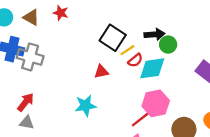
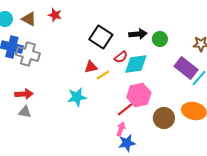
green circle: (168, 45) -> (160, 39), moved
yellow line: (127, 50) -> (103, 75), moved
red arrow: (26, 102) -> (24, 94), turned 48

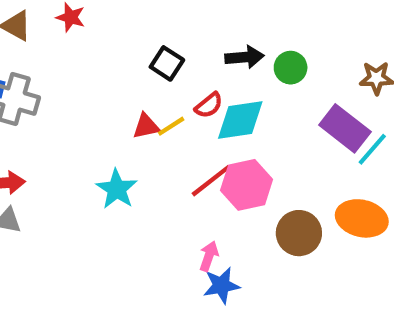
black square: (101, 37) -> (167, 63), size x0.7
yellow line: (103, 75) -> (171, 126), moved
cyan star: (77, 97) -> (117, 189), turned -30
red line: (127, 108) -> (211, 181), moved

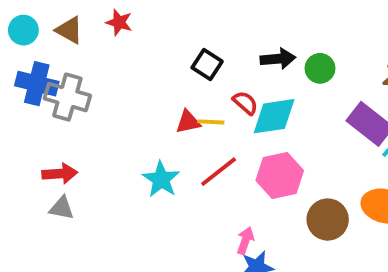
red semicircle: (209, 105) -> (245, 103), turned -100
yellow line: (171, 126) -> (211, 122), turned 36
red line: (211, 181) -> (219, 172), moved

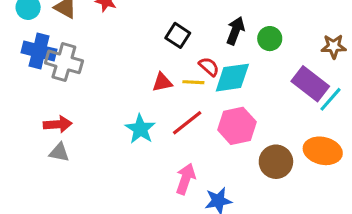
black arrow: (278, 59) -> (235, 31), turned -64
yellow line: (211, 122) -> (193, 82), moved
pink arrow: (245, 241) -> (186, 179), moved, size x1.4

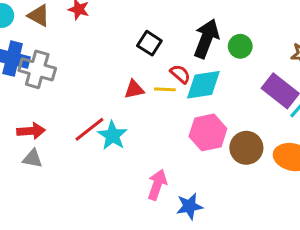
black arrow: (235, 31) -> (206, 39), size x1.4
red line: (187, 123) -> (89, 129), moved
brown circle: (276, 162) -> (246, 148), moved

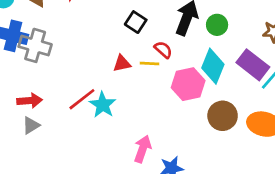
cyan diamond: (203, 85) -> (213, 66), moved, turned -60
pink hexagon: (208, 132) -> (188, 84), moved
gray triangle: (33, 159) -> (31, 125), turned -42

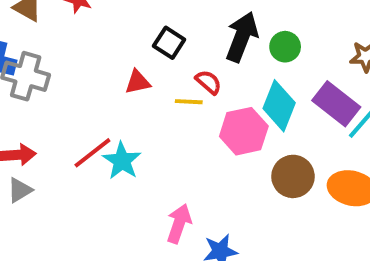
red triangle: (122, 63) -> (138, 82), moved

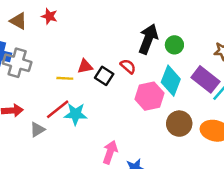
black square: (169, 43) -> (104, 76), moved
yellow line: (189, 102) -> (65, 78), moved
cyan star: (122, 161) -> (76, 114), turned -30
gray triangle: (20, 190) -> (37, 130), moved

